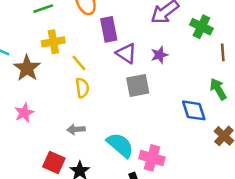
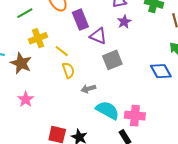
purple star: (159, 55) -> (124, 22), moved
gray arrow: (76, 129) -> (88, 89), moved

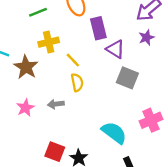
gray square: (112, 60) -> (127, 78), turned 36
gray arrow: (88, 89) -> (56, 104), moved
pink cross: (135, 116) -> (151, 120), moved, turned -36

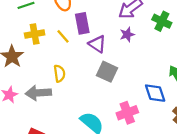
yellow line: (73, 60) -> (63, 36), moved
gray arrow: (56, 104) -> (38, 93), size x1.6

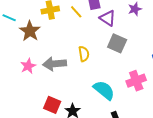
yellow semicircle: (59, 73) -> (84, 54), moved

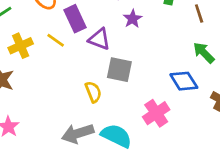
yellow semicircle: (84, 54) -> (93, 92), moved
gray arrow: (55, 64) -> (78, 134), moved

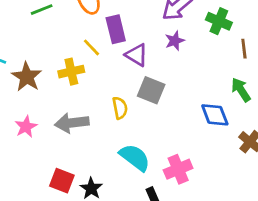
yellow cross: (21, 46) -> (71, 72), moved
pink cross: (156, 113) -> (178, 169), moved
gray arrow: (78, 134) -> (72, 123), moved

